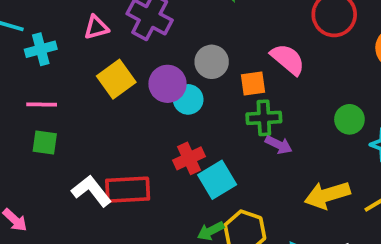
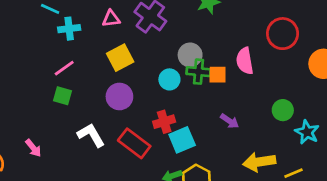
pink semicircle: (288, 59) -> (245, 61), turned -148
purple circle: (168, 84) -> (119, 96), moved
pink line: (42, 104) -> (64, 68), turned -45
green cross: (264, 118) -> (199, 72), moved
red rectangle: (128, 190) -> (134, 143), moved, turned 32

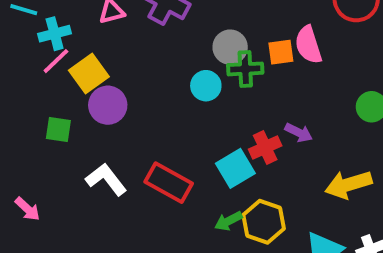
yellow square: (120, 58) -> (89, 73), moved
pink line: (64, 68) -> (56, 61), moved
orange square: (218, 75) -> (281, 52), moved
purple circle: (119, 96) -> (108, 105), moved
red cross: (164, 122) -> (265, 148), moved

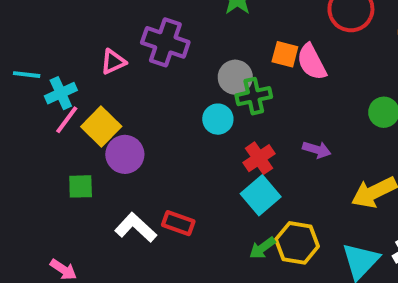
orange square: (281, 52) -> (285, 54), moved, turned 32
red cross: (265, 148) -> (259, 158), moved
red rectangle: (169, 183) -> (178, 223), moved, size x0.7

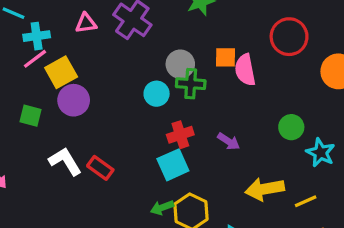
orange square: (285, 54) -> (226, 57), turned -30

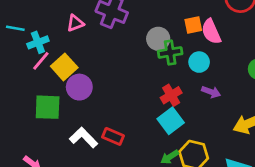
cyan circle: (157, 94) -> (199, 62), moved
green square: (30, 116) -> (48, 107), size x1.5

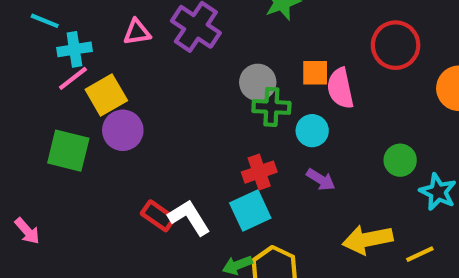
white L-shape: (84, 138) -> (189, 218), moved

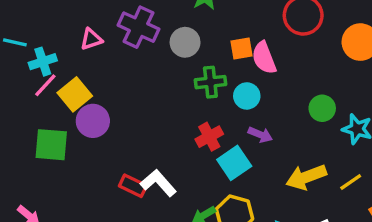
gray circle: (258, 82) -> (185, 42), moved
cyan square: (250, 210) -> (234, 163), moved

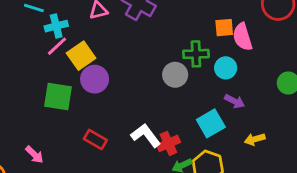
gray circle: (185, 42) -> (175, 75), moved
red cross: (209, 137) -> (168, 143), moved
yellow arrow: (306, 177) -> (255, 139), moved, size x0.6
red rectangle: (133, 186) -> (95, 139), moved

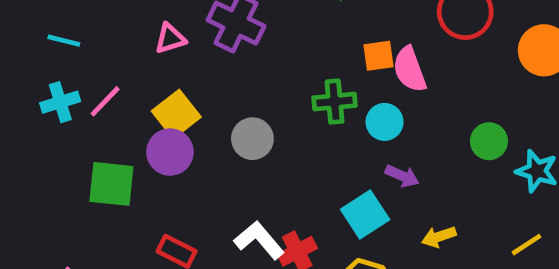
cyan cross: (56, 26) -> (60, 102), moved
yellow square: (81, 56) -> (176, 114), moved
gray circle: (175, 75) -> (252, 139), moved

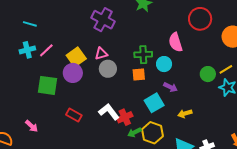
pink triangle: (170, 39) -> (101, 54), moved
orange square: (379, 56) -> (139, 74), moved
yellow line: (526, 245) -> (226, 69), moved

